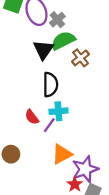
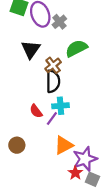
green semicircle: (63, 41) -> (76, 48), moved
black triangle: (43, 50) -> (31, 49), moved
brown cross: (81, 58) -> (53, 65), moved

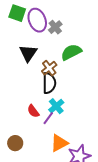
cyan cross: (60, 106) -> (56, 106), turned -35

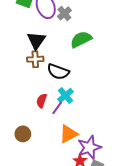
brown cross: (49, 68) -> (35, 59), moved, turned 35
black semicircle: (49, 83) -> (58, 72), turned 110
red semicircle: (33, 111) -> (42, 101), turned 56

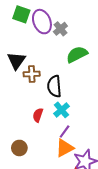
black triangle: (36, 40) -> (16, 61), moved
black semicircle: (58, 72) -> (54, 86), turned 65
purple line: (57, 108) -> (65, 132), moved

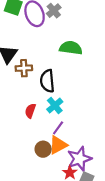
gray cross: (60, 29) -> (54, 11), moved
green semicircle: (77, 54) -> (71, 48), turned 35
brown circle: (19, 148) -> (43, 149), moved

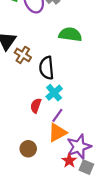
brown cross: (24, 68) -> (23, 55), turned 35
red semicircle: (30, 111) -> (36, 106), moved
brown circle: (43, 149) -> (28, 149), moved

